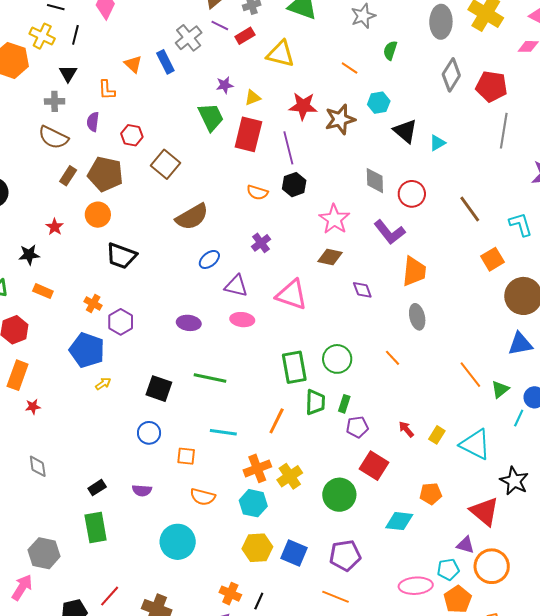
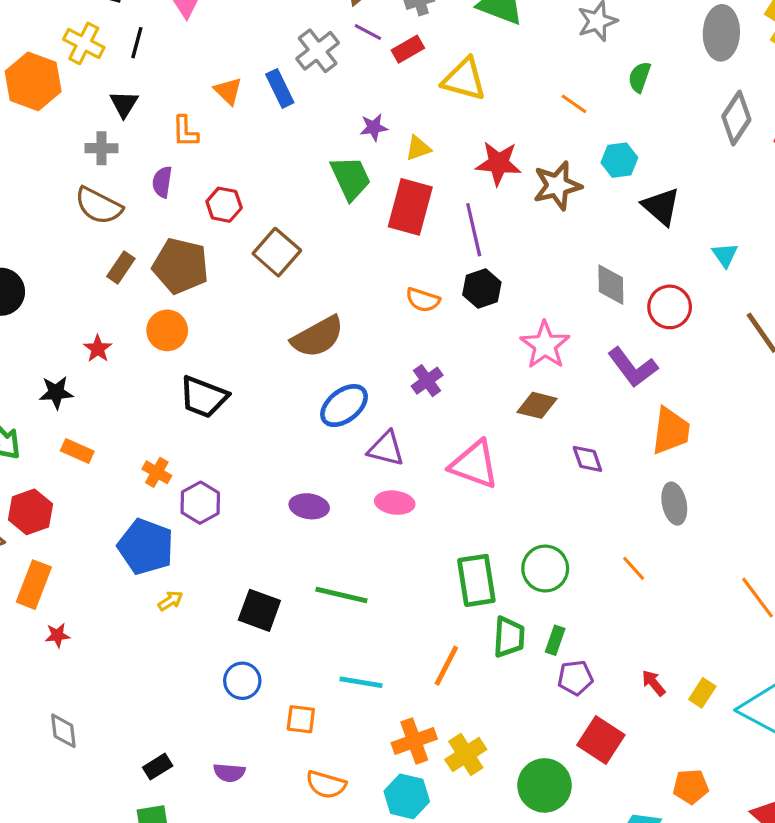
cyan triangle: (437, 143) -> (725, 255), moved, turned -36
blue ellipse: (209, 259) -> (344, 406), size x1.4

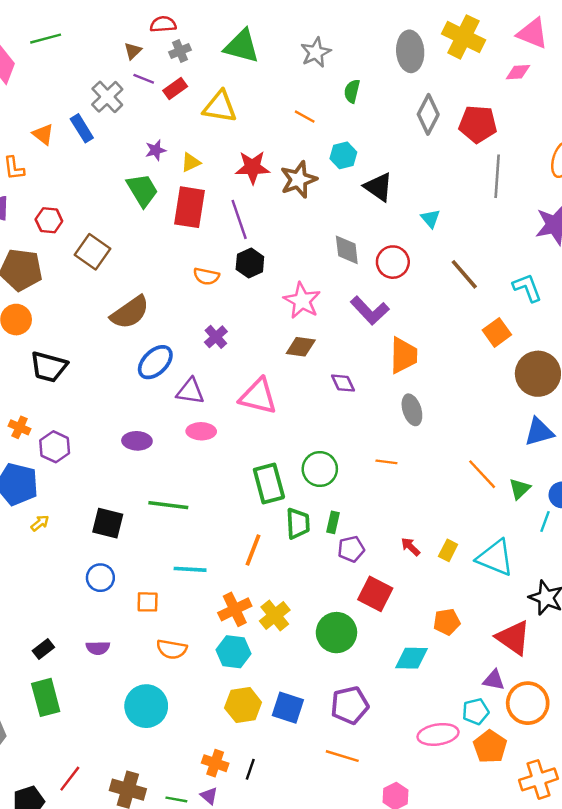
orange line: (634, 568) -> (386, 462), turned -35

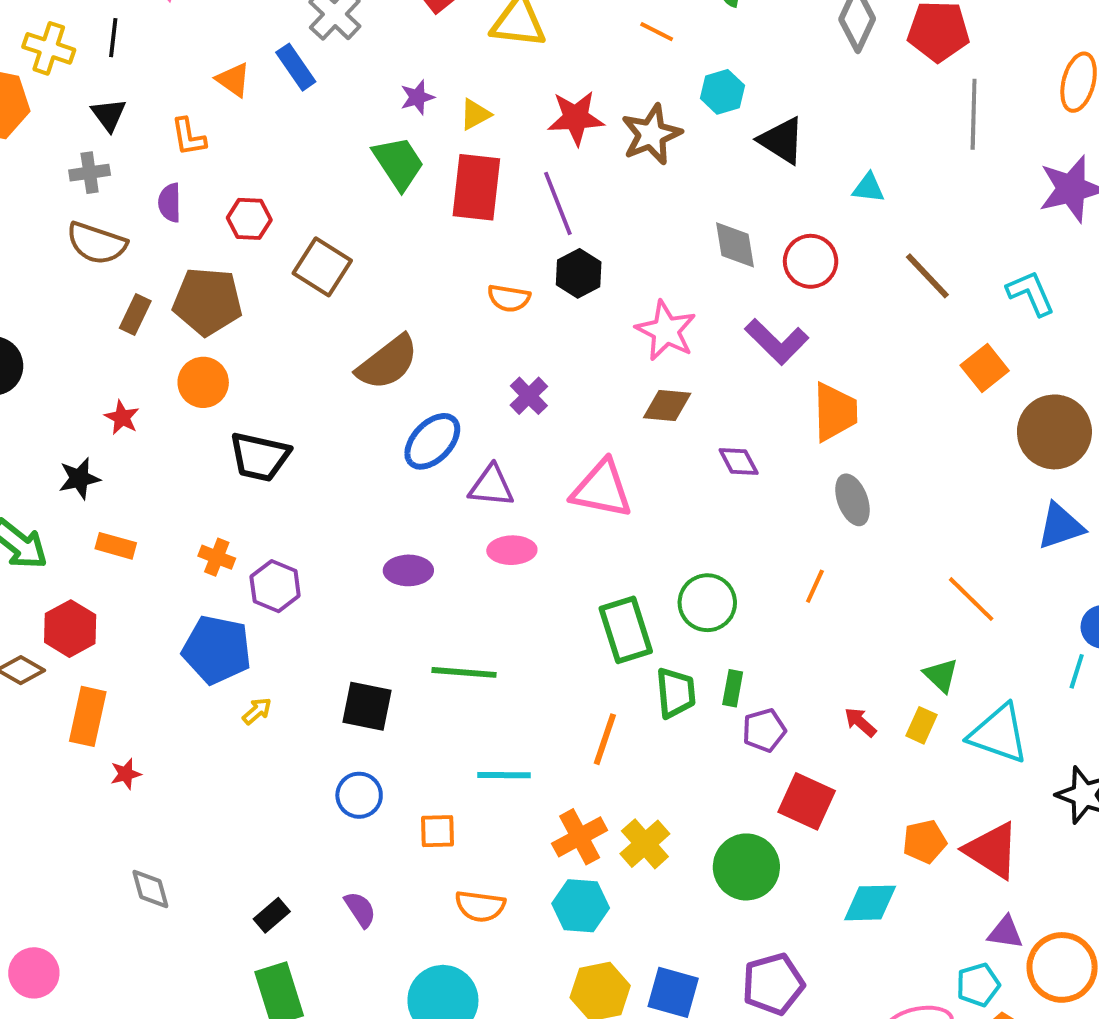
cyan triangle: (430, 219) -> (868, 188), turned -40
orange line: (386, 462) -> (815, 586), turned -70
green triangle: (520, 489) -> (941, 675), moved, turned -30
red triangle: (513, 638) -> (992, 850), moved
purple semicircle: (98, 648) -> (360, 909), turned -120

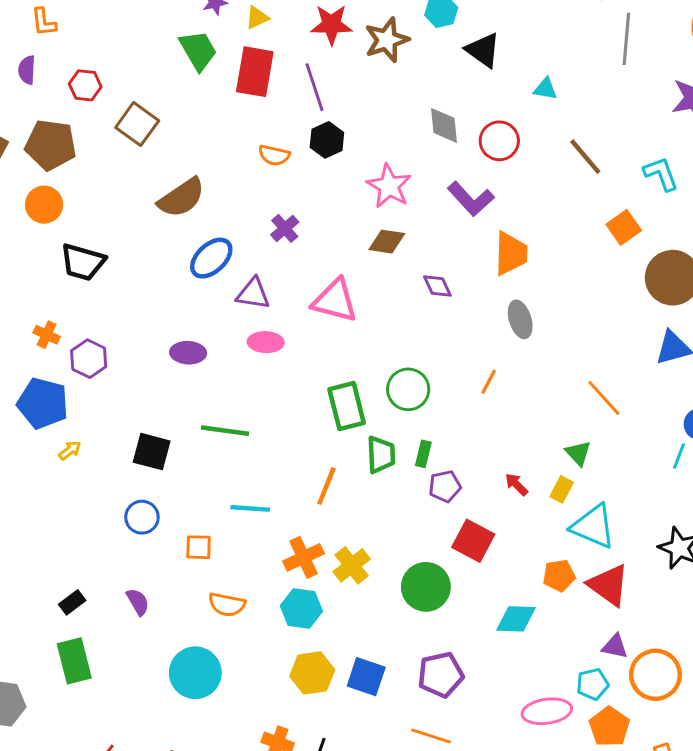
cyan triangle: (999, 734) -> (593, 526), moved

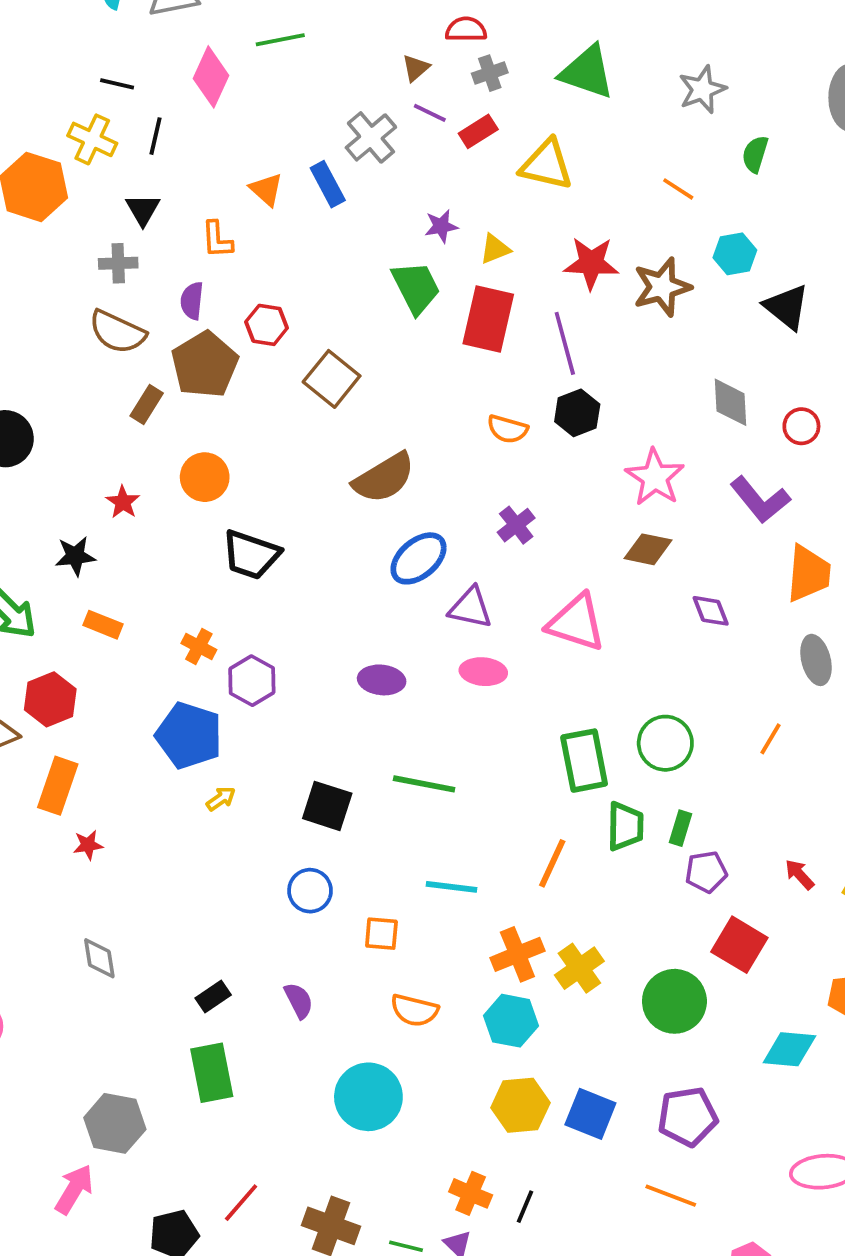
red circle: (499, 141) -> (801, 426), size x0.7
brown pentagon: (51, 145) -> (205, 365), moved, turned 30

